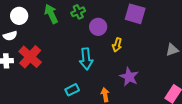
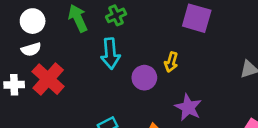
purple circle: (98, 27) -> (144, 78), moved
white semicircle: (10, 36) -> (31, 49), moved
cyan arrow: (86, 59) -> (110, 54), moved

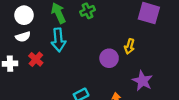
cyan arrow: (110, 54) -> (58, 40), moved
red cross: (48, 79) -> (36, 59), size x0.6

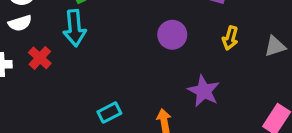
yellow arrow: (129, 46) -> (230, 38), moved
purple circle: (109, 58) -> (172, 35), moved

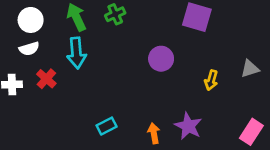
yellow arrow: (230, 38) -> (211, 80), moved
purple star: (204, 91) -> (188, 126), moved

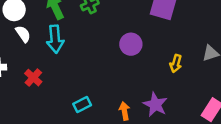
white semicircle: (29, 49) -> (23, 34), moved, turned -108
red cross: (46, 79) -> (33, 78), moved

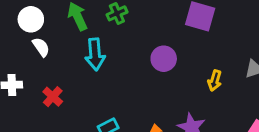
cyan arrow: (55, 39) -> (95, 54), moved

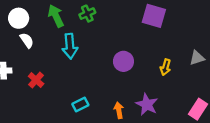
purple circle: (164, 59) -> (123, 61), moved

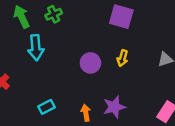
yellow arrow: (165, 67) -> (123, 58), moved
purple star: (147, 104) -> (114, 107), turned 30

